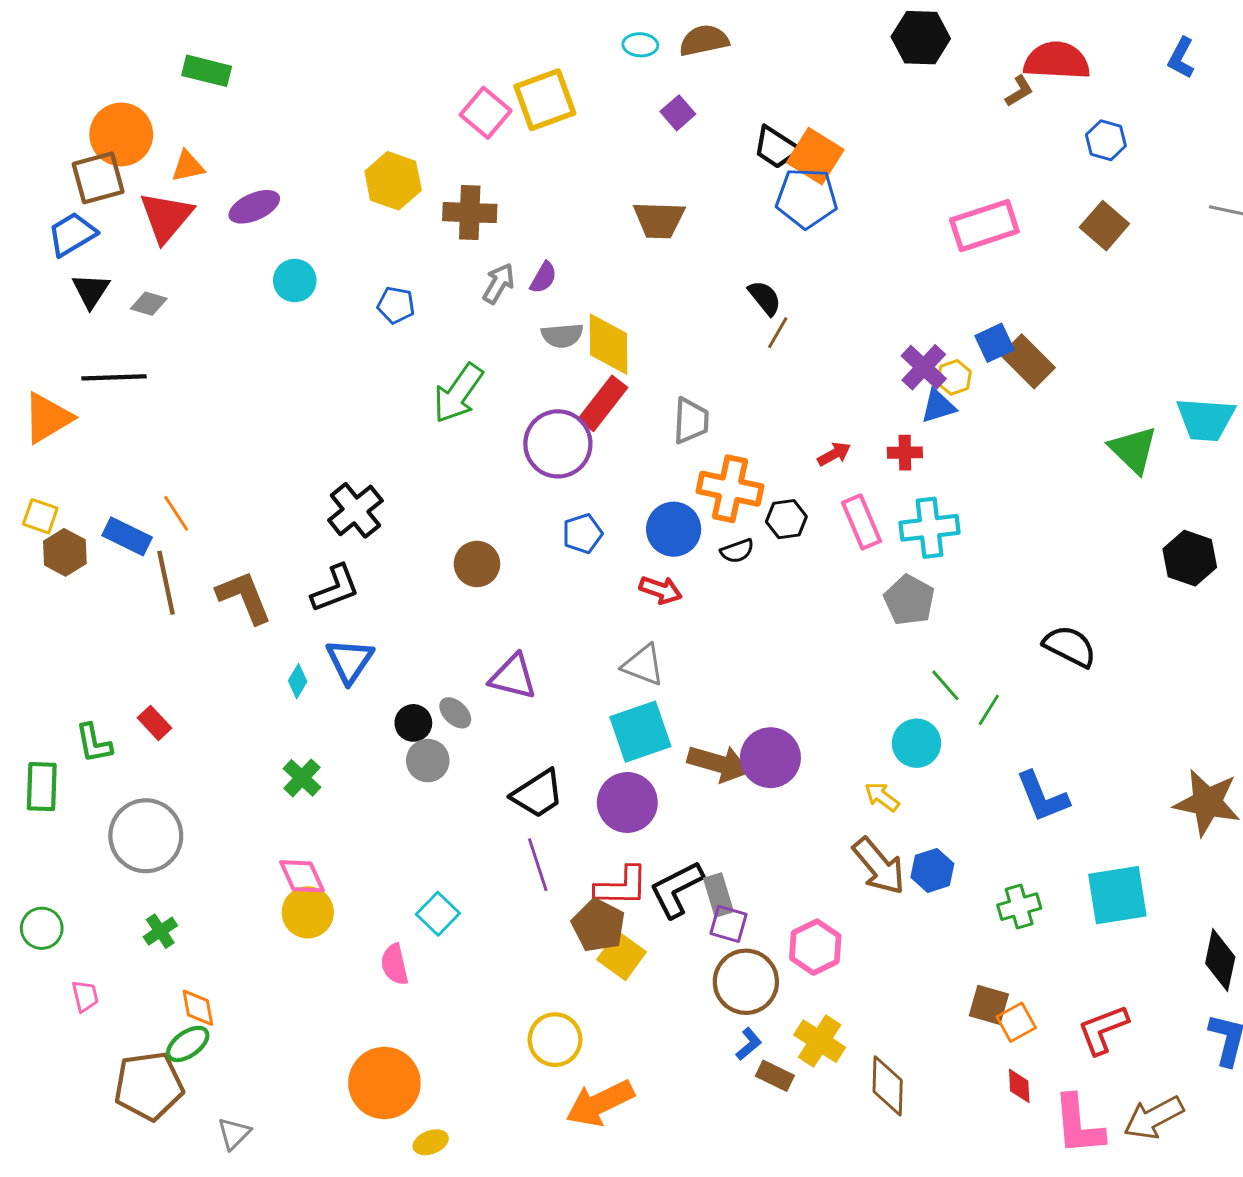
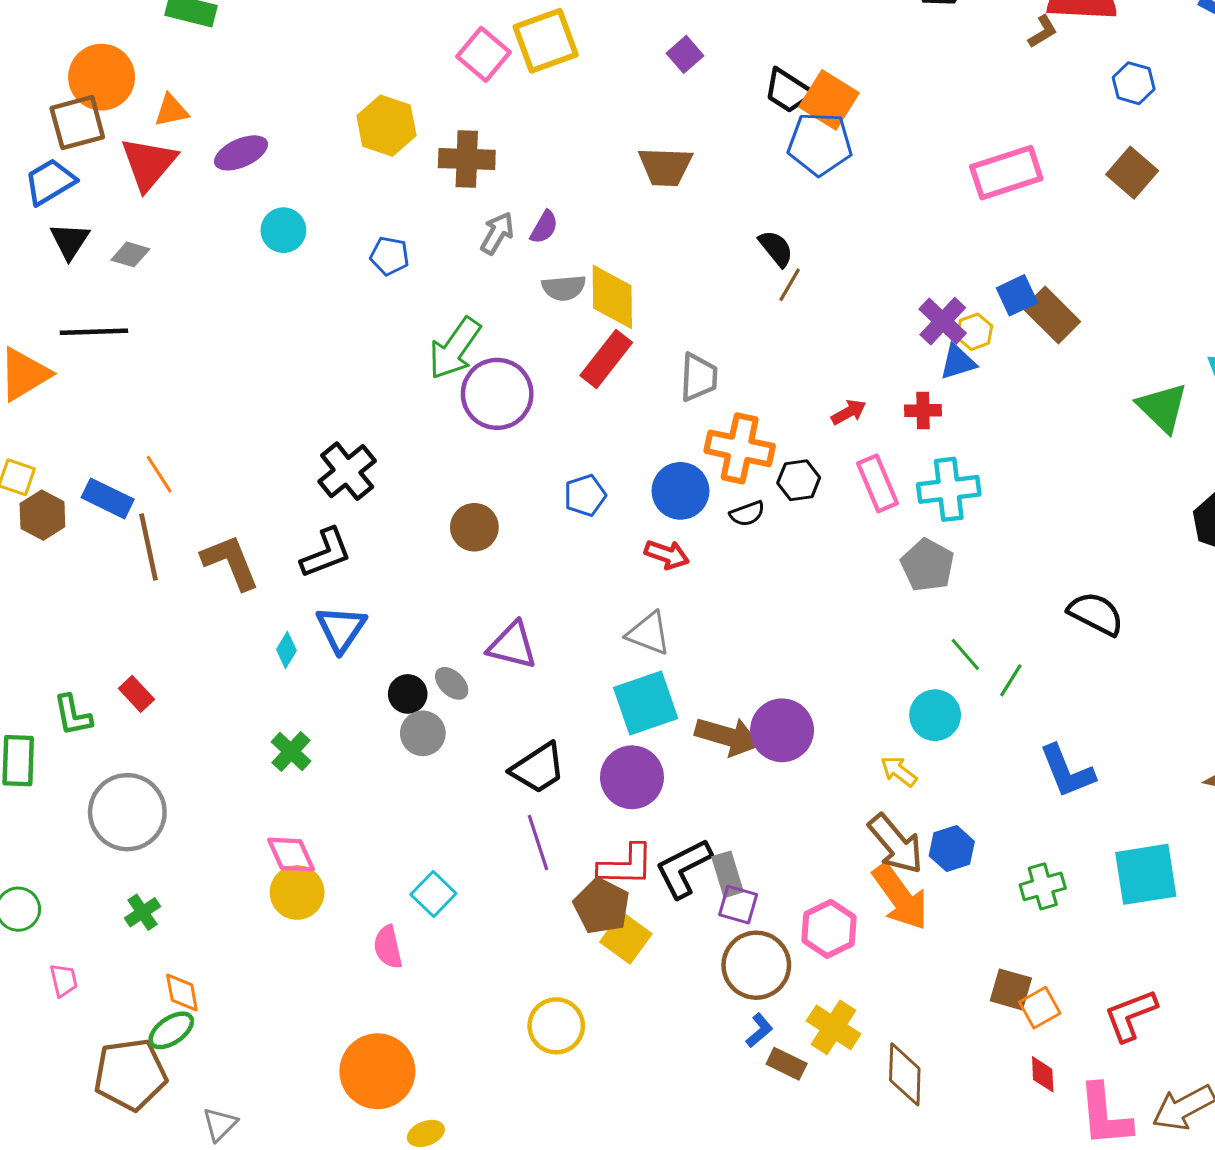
purple circle: (558, 444) -> (497, 394), moved
orange arrow: (600, 1103) -> (900, 897), moved, turned -100

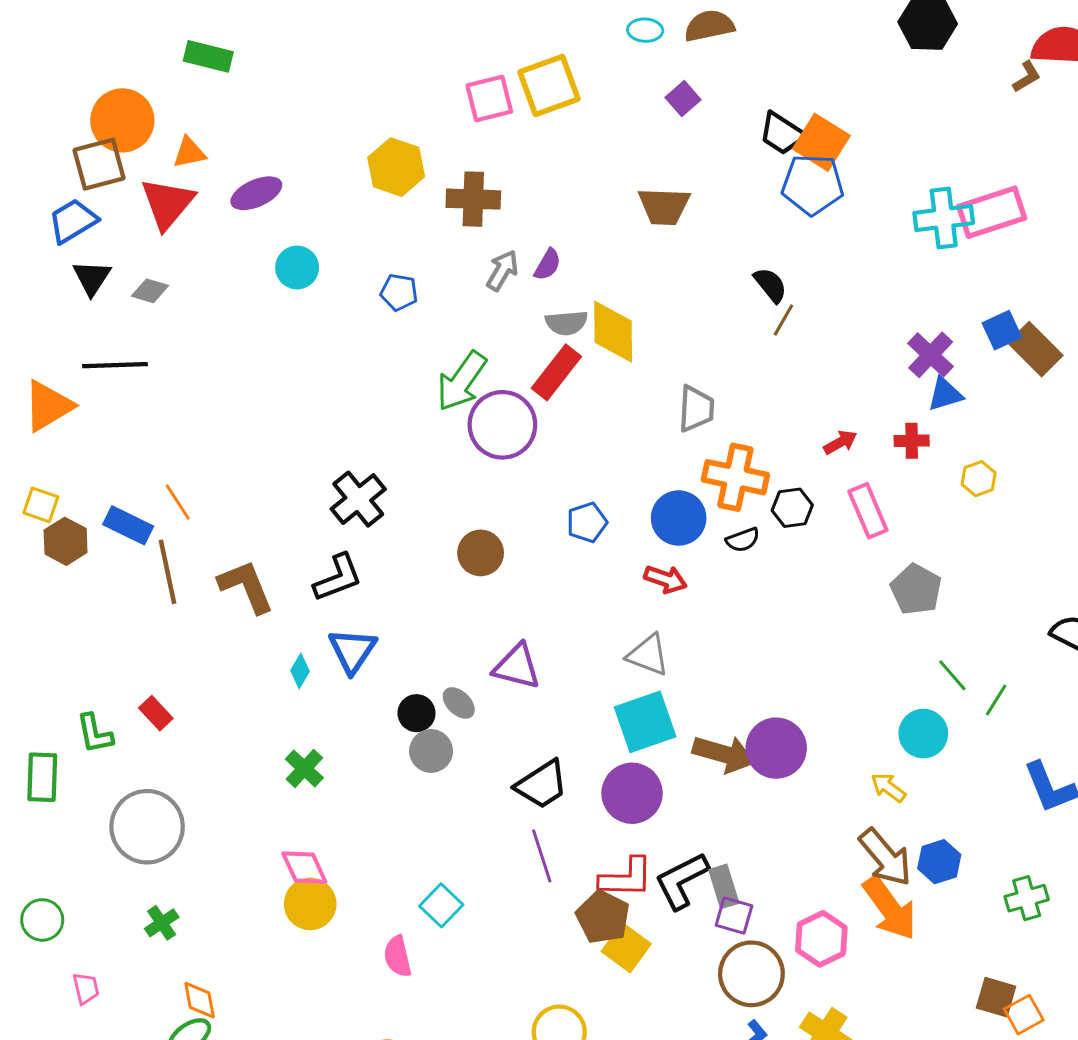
pink square: (483, 54) -> (489, 99), turned 36
yellow hexagon: (974, 332) -> (979, 479), moved
red rectangle: (606, 359) -> (556, 372), moved
cyan cross: (949, 489) -> (944, 218), moved

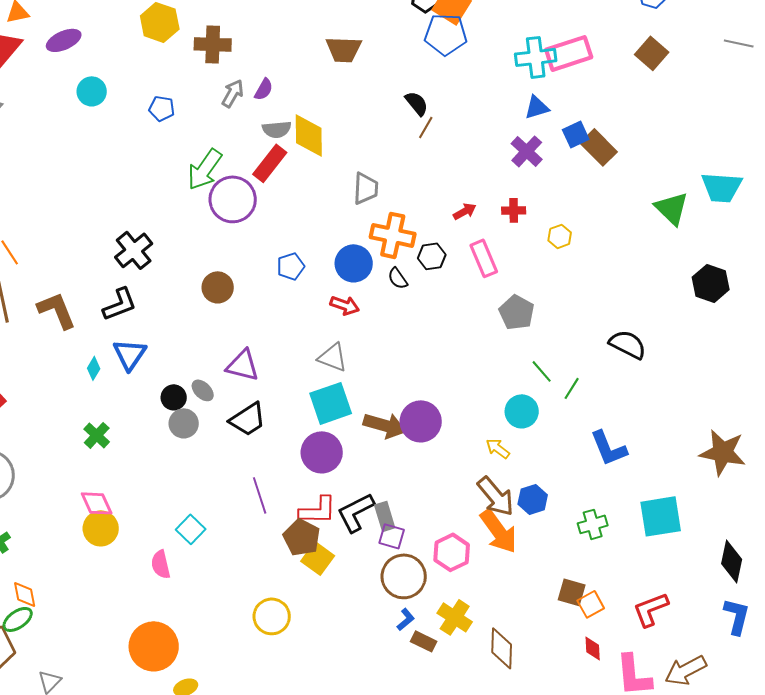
blue triangle: (945, 394) -> (537, 107), moved
black semicircle: (743, 540) -> (398, 278), turned 75
black trapezoid: (542, 785) -> (248, 419), moved

